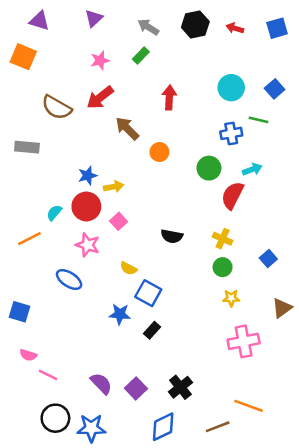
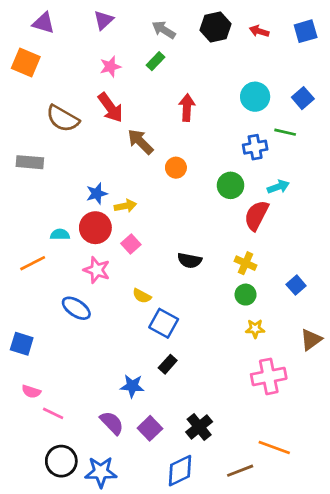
red arrow: (100, 98) -> (110, 108), turned -88
cyan semicircle: (54, 213) -> (60, 235), turned 49
blue star: (120, 314) -> (132, 386), moved

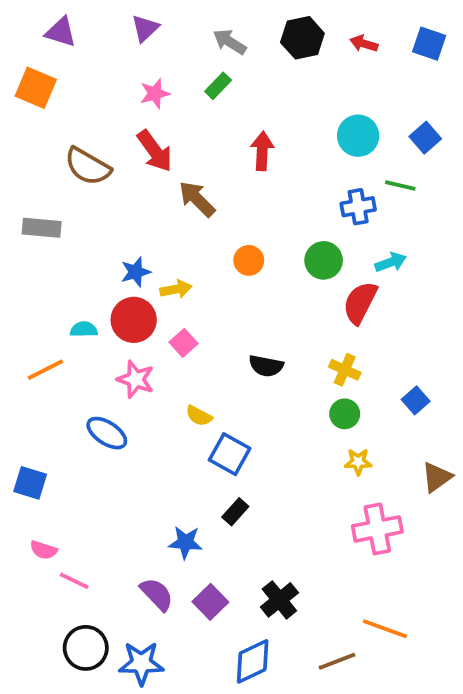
blue square: (306, 31) -> (429, 44), turned 35
orange circle: (176, 168) -> (249, 260), moved

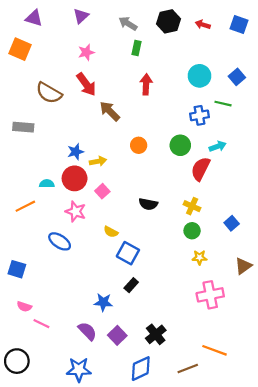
green rectangle: (218, 86) -> (136, 48), moved, turned -32
black circle: (86, 648) -> (17, 361), moved

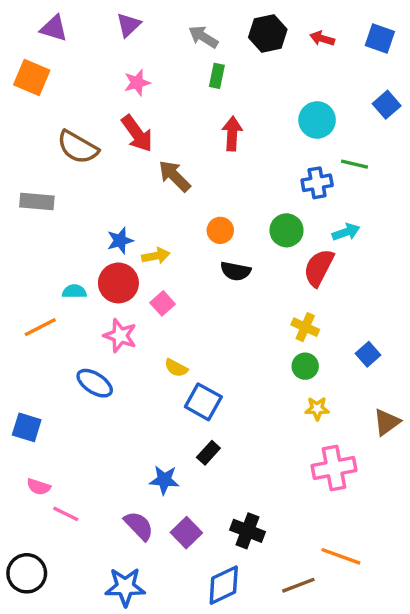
blue square: (237, 77) -> (387, 105), moved
black semicircle: (148, 204) -> (236, 271), moved
black cross: (156, 334) -> (247, 531), turned -30

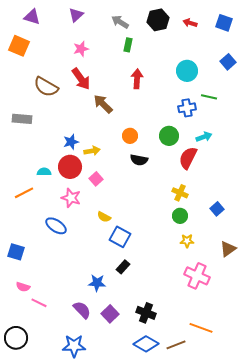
pink cross: (334, 468) -> (197, 276), turned 35
blue diamond: (224, 585) -> (146, 344), moved, turned 55

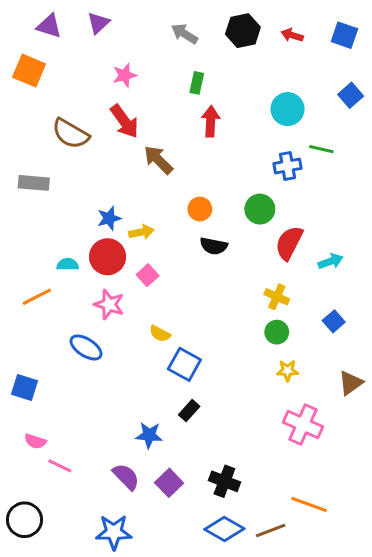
purple triangle: (76, 15) -> (98, 23), moved
green rectangle: (128, 45) -> (197, 83), moved
cyan arrow: (204, 137) -> (331, 261), moved

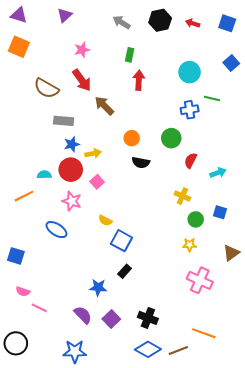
purple triangle: (49, 26) -> (19, 15), moved
gray rectangle: (34, 183) -> (64, 121), moved
red semicircle: (289, 243) -> (191, 160), size x0.7
blue square: (334, 321) -> (220, 212), turned -32
green circle: (277, 332) -> (196, 219), moved

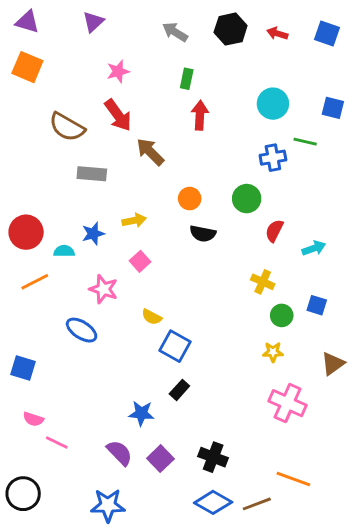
blue square: (231, 63) -> (333, 108), moved, turned -35
blue star: (72, 144) -> (93, 234), moved
red circle: (71, 170) -> (26, 232), moved

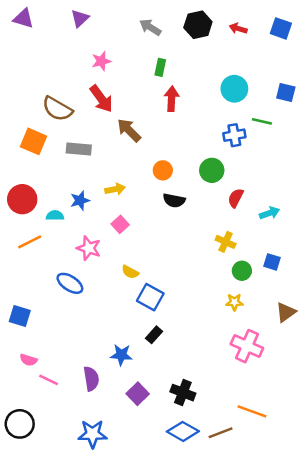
orange square: (27, 67) -> (34, 141), moved
purple semicircle: (120, 453) -> (91, 379), moved, turned 35

